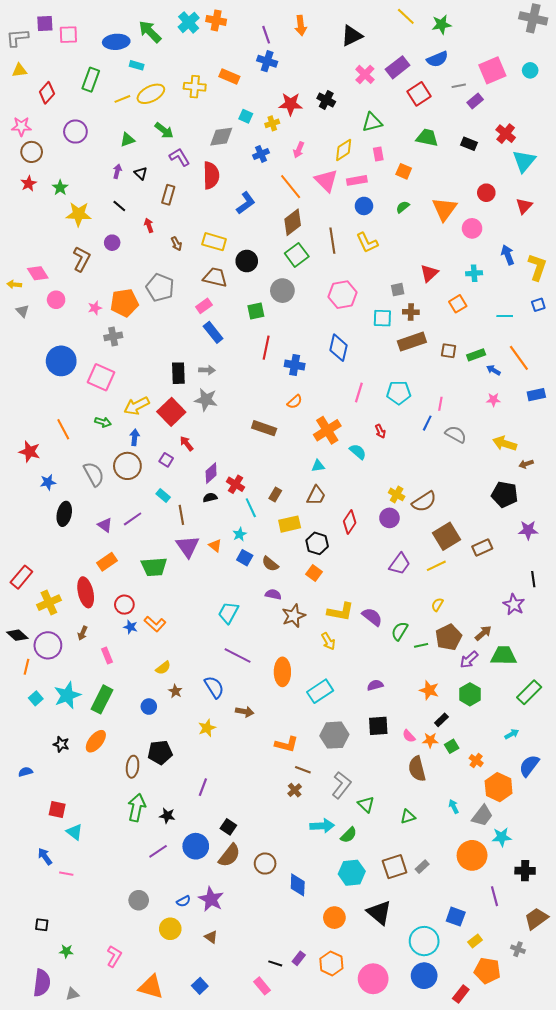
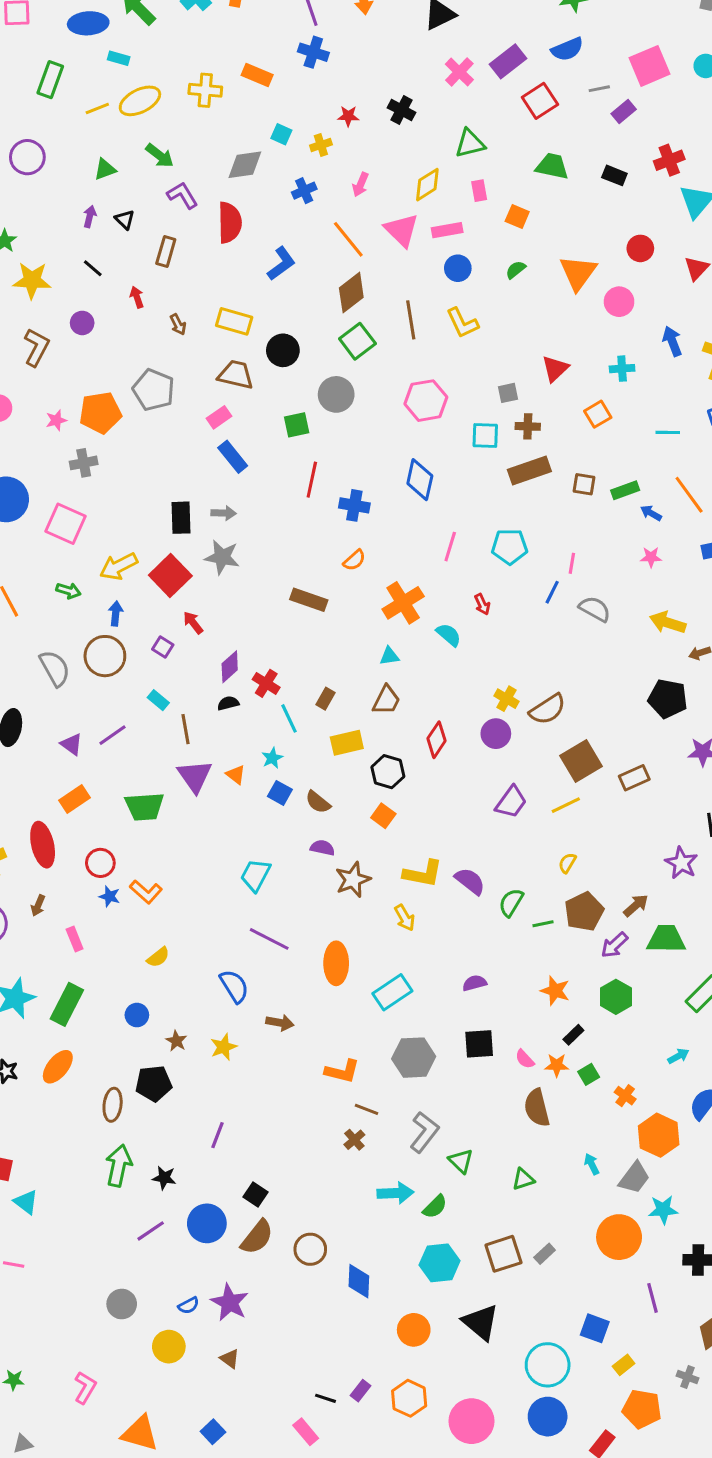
red star: (291, 104) -> (348, 116), size x0.6
red cross: (506, 134) -> (669, 160), turned 30
brown star: (175, 691) -> (176, 1041), moved

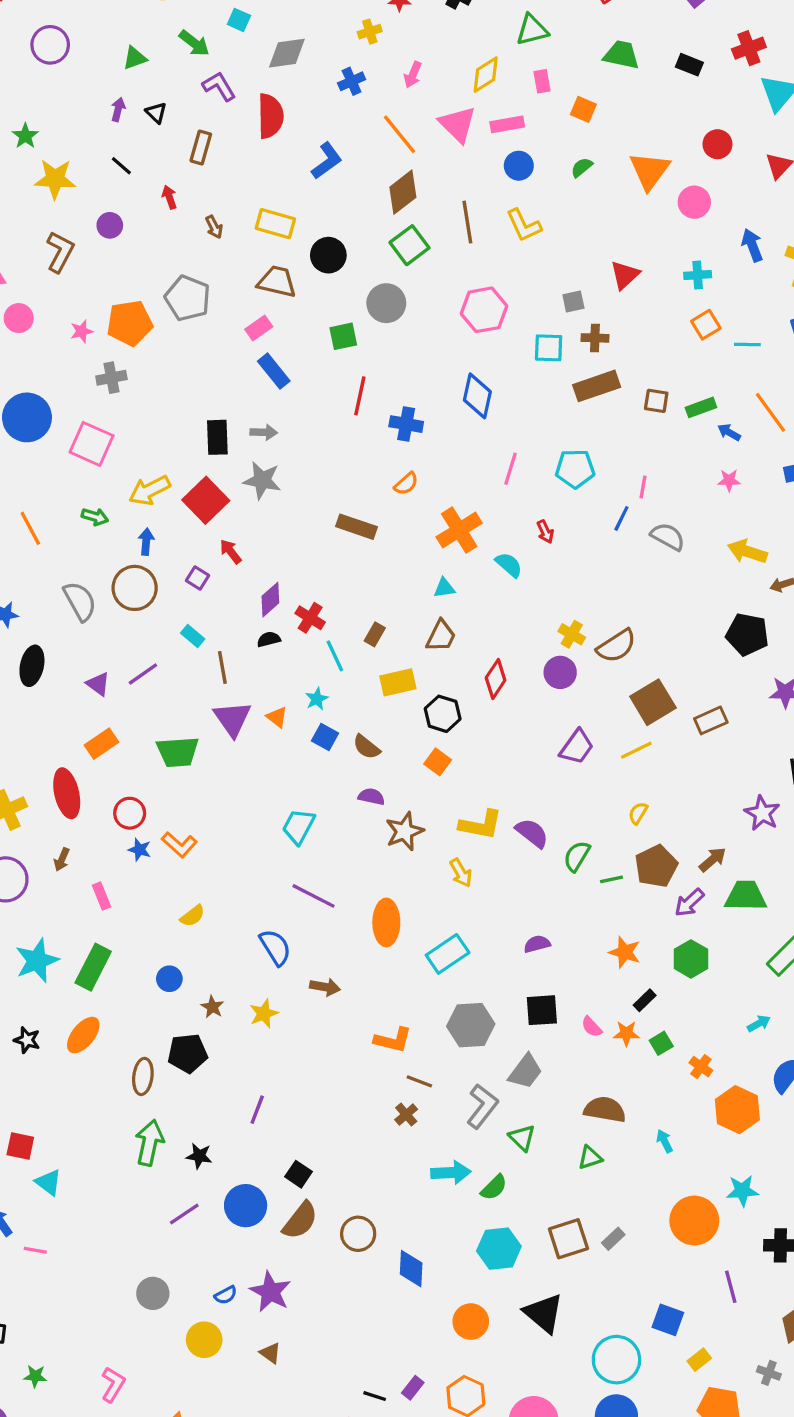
cyan square: (281, 134) -> (239, 20), moved
orange square: (598, 414) -> (706, 325), moved
brown semicircle: (537, 1108) -> (605, 1110), moved, turned 114
gray trapezoid: (634, 1178) -> (525, 1071), moved

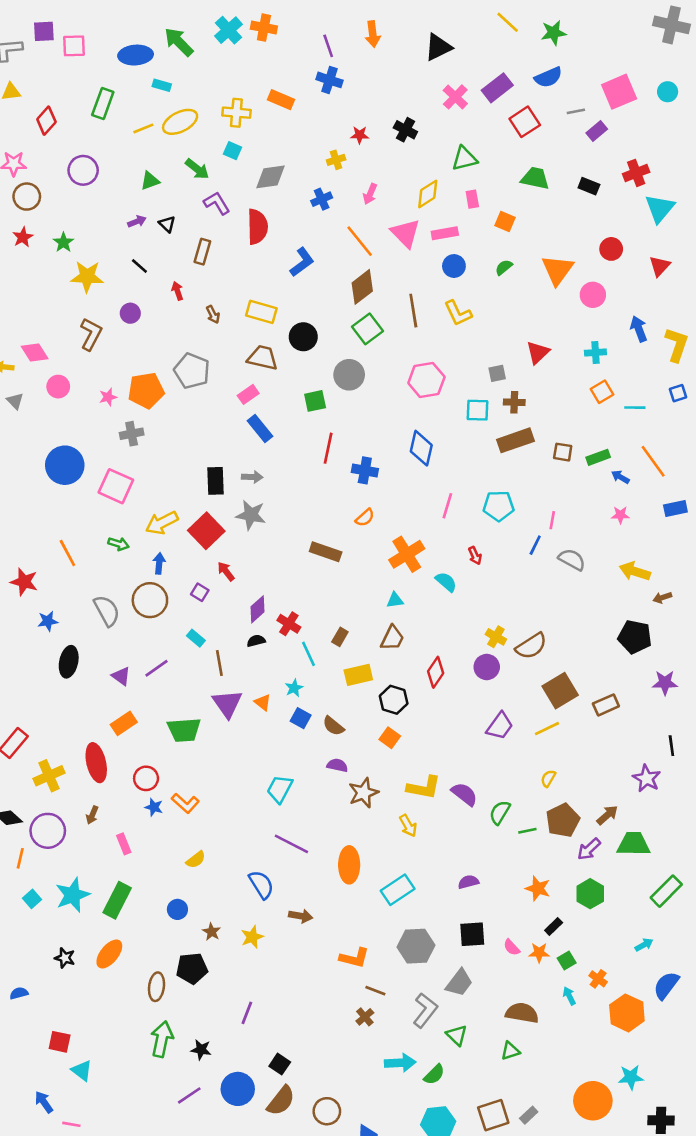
purple arrow: (118, 109) -> (137, 221), turned 54
cyan arrow: (664, 1141) -> (569, 996), moved

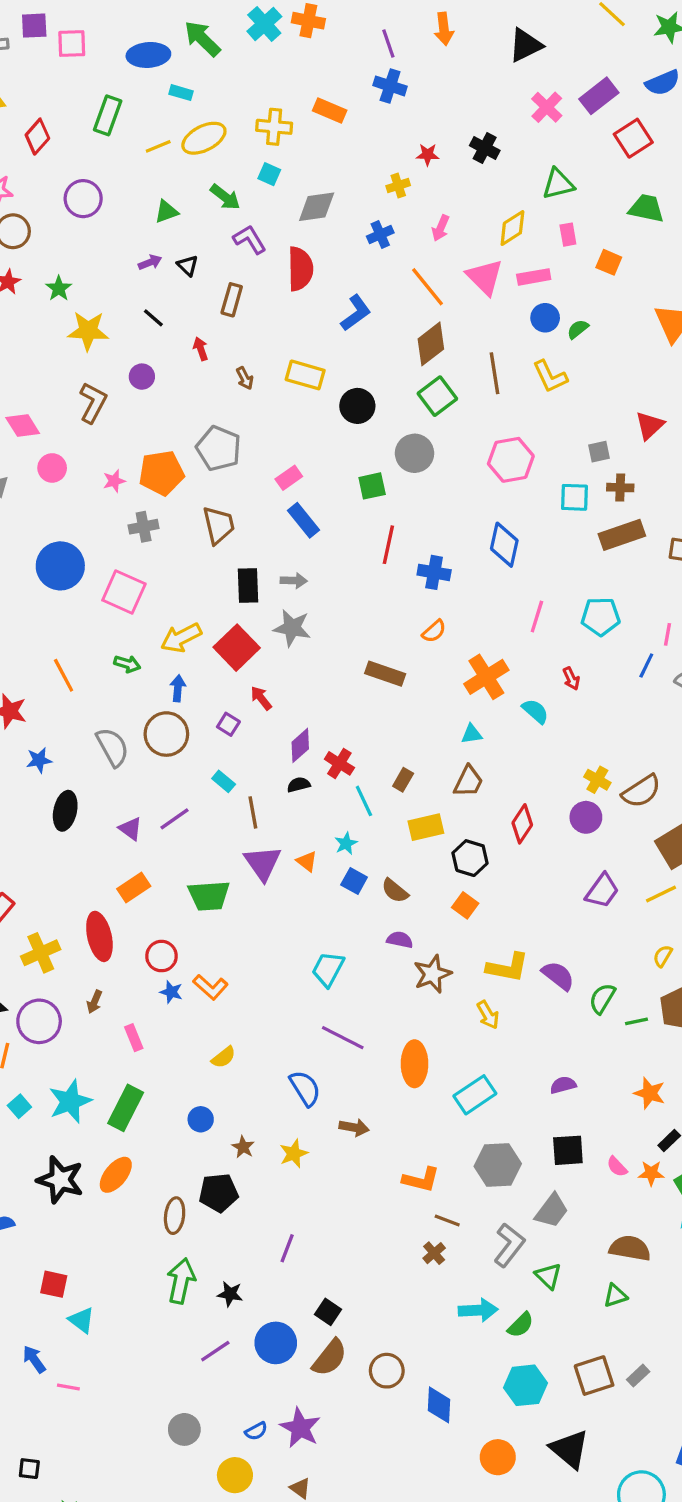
green semicircle: (504, 267) -> (578, 329), moved
brown trapezoid: (263, 358) -> (219, 525), moved, turned 64
black star: (65, 958) -> (60, 1180), size x1.8

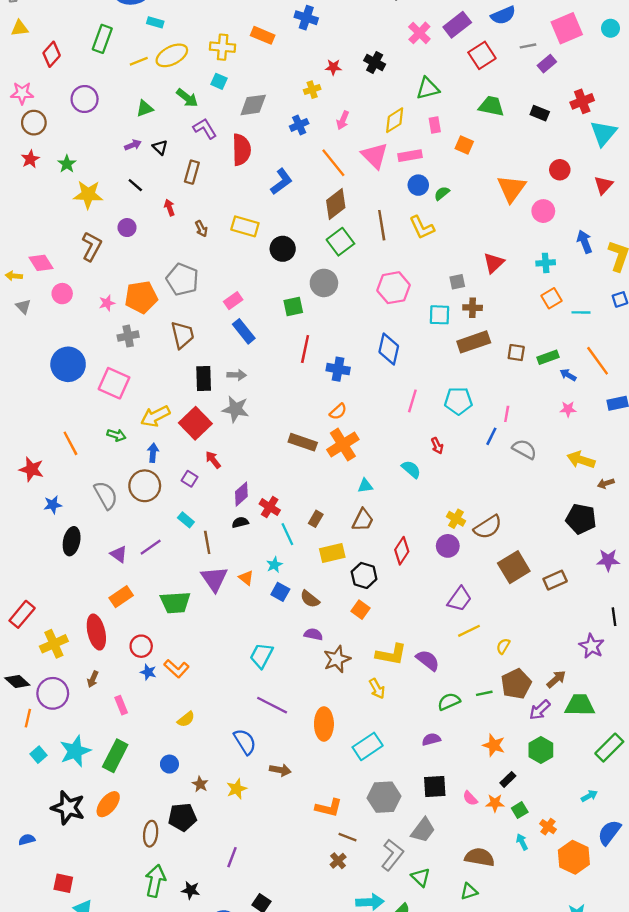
orange cross: (486, 677) -> (343, 445), moved
yellow line: (661, 894) -> (469, 631), moved
green semicircle: (602, 998) -> (449, 702), moved, turned 35

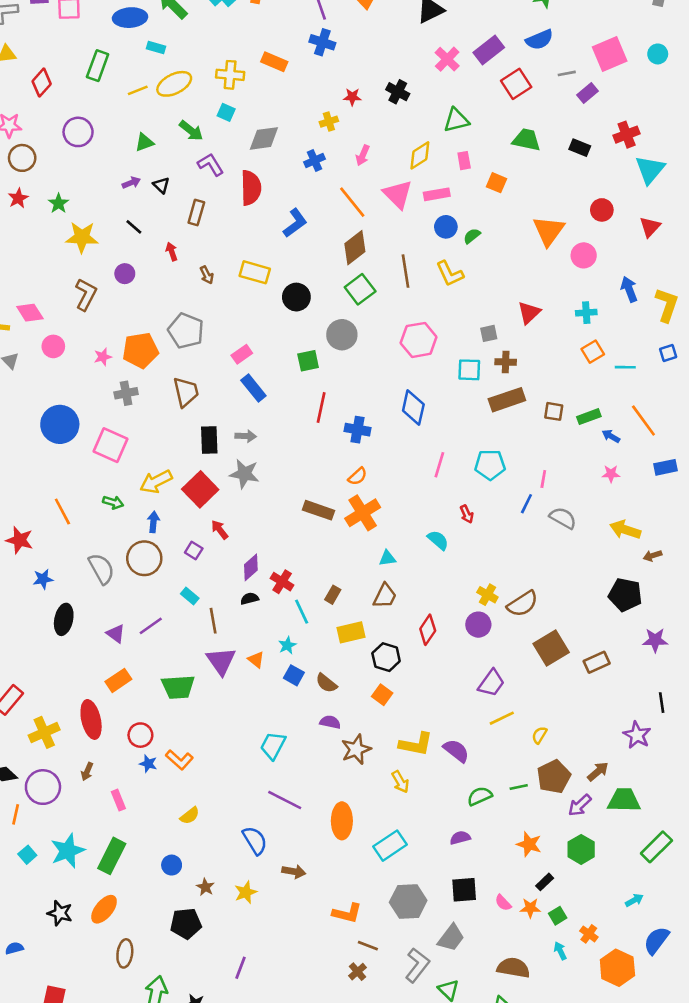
black star: (68, 808) -> (60, 913), size x0.7
brown ellipse: (151, 834) -> (125, 953), moved

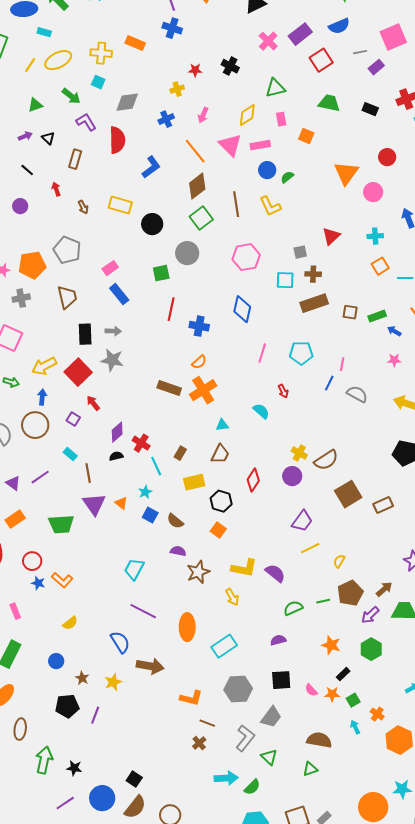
yellow line: (138, 90) -> (30, 65), turned -35
brown arrow: (294, 872) -> (150, 666), size x1.5
purple line: (240, 968) -> (95, 715), moved

